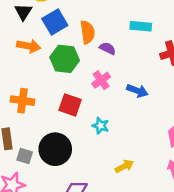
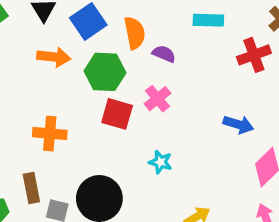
blue arrow: (137, 91) -> (238, 124), moved
red square: (70, 105) -> (117, 114), moved

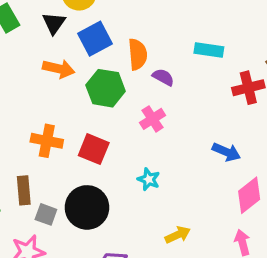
red square: (117, 114) -> (94, 149), moved

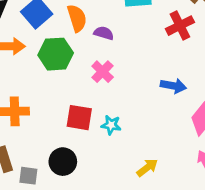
red square: (94, 149) -> (79, 118), moved
black circle: (87, 207) -> (63, 162), size x0.7

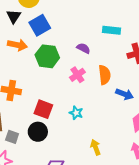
orange semicircle: (77, 18) -> (105, 75), moved
red square: (79, 118) -> (43, 109), moved
yellow arrow: (147, 168) -> (95, 147), turned -84

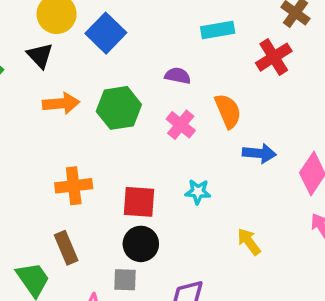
blue square: (40, 25) -> (106, 33), moved
blue arrow: (125, 94) -> (259, 153), moved
gray square: (12, 137) -> (125, 280), moved

